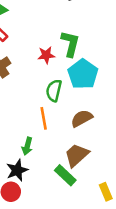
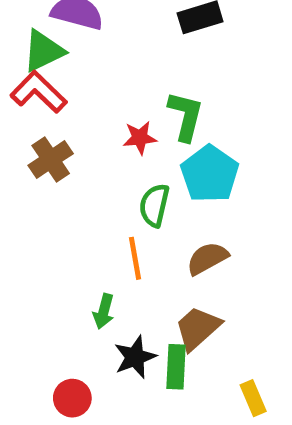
black star: (17, 170) -> (135, 357), moved
green rectangle: (65, 175) -> (176, 367), turned 50

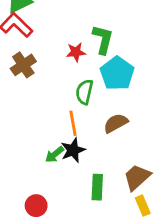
green arrow: (104, 311) -> (55, 154), turned 36
brown trapezoid: (198, 328) -> (137, 177), moved
black star: (135, 357) -> (73, 150), moved

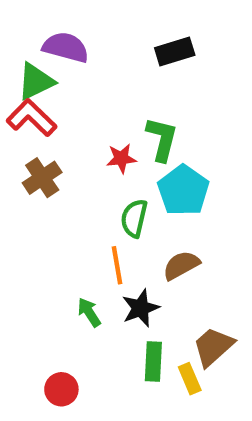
black star: (73, 150) -> (141, 308), moved
green arrow: (55, 154) -> (89, 312), turned 96
yellow rectangle: (143, 206) -> (190, 379), moved

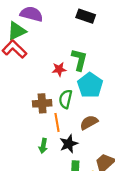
black rectangle: (175, 51) -> (86, 16), turned 36
brown cross: (42, 178) -> (42, 103), moved, turned 30
green arrow: (89, 312) -> (43, 146), turned -136

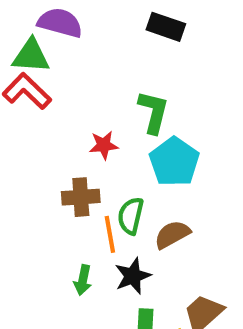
green triangle: (17, 31) -> (31, 56), turned 30
red star: (59, 69) -> (104, 145), moved
green semicircle: (66, 99) -> (131, 216), moved

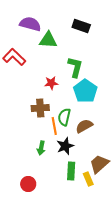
green triangle: (31, 56) -> (48, 40), moved

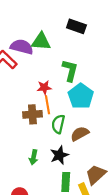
purple semicircle: (30, 24) -> (22, 47), moved
orange line: (54, 126) -> (47, 105), moved

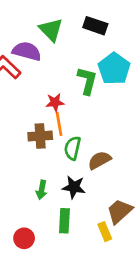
green triangle: (41, 41) -> (51, 30), moved, turned 42
cyan pentagon: (81, 96) -> (114, 69), moved
black star: (59, 155) -> (74, 187), turned 30
green rectangle: (66, 182) -> (64, 221), moved

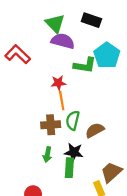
purple semicircle: (27, 51) -> (63, 41), moved
green L-shape: (87, 81) -> (85, 65), turned 85
brown cross: (40, 136) -> (51, 125), moved
green rectangle: (64, 221) -> (69, 168), moved

